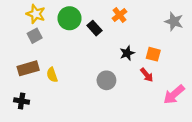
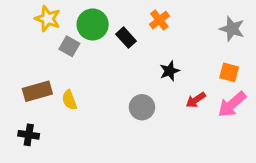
gray square: (35, 36) -> (69, 46), moved, turned -32
orange square: (153, 54) -> (229, 72), moved
red arrow: (147, 75) -> (196, 100), turned 96
pink arrow: (174, 94) -> (232, 104), moved

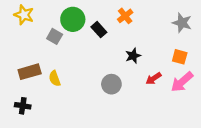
yellow star: (48, 19) -> (24, 15), moved

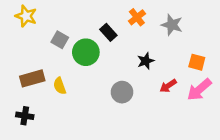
green circle: (73, 19) -> (86, 52), moved
gray star: (182, 23) -> (172, 25), moved

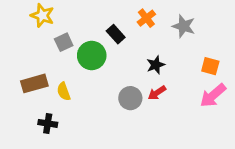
yellow star: (26, 16) -> (42, 16), moved
gray square: (60, 40) -> (64, 42), turned 35
red arrow: (168, 86) -> (157, 93), moved
black cross: (25, 116) -> (48, 123), moved

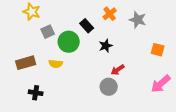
black star: (156, 65) -> (106, 46), moved
yellow semicircle: (64, 91) -> (56, 64), moved, turned -64
pink arrow: (213, 95) -> (161, 84), moved
gray circle: (130, 98) -> (109, 87), moved

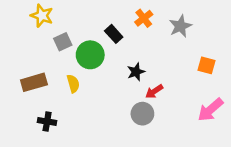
gray star: (138, 20) -> (180, 26), turned 30
black star: (106, 46) -> (136, 72), moved
yellow semicircle: (56, 64) -> (73, 84), turned -112

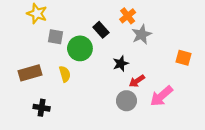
gray star: (180, 26) -> (142, 34), moved
gray square: (63, 42) -> (56, 37), turned 35
pink arrow: (210, 110) -> (161, 96), moved

